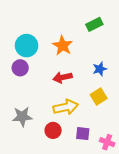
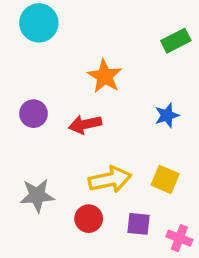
green rectangle: (94, 24) -> (176, 41), moved
cyan circle: (27, 46) -> (39, 23), moved
red arrow: (63, 77) -> (85, 124), moved
yellow square: (99, 96) -> (165, 179), moved, turned -35

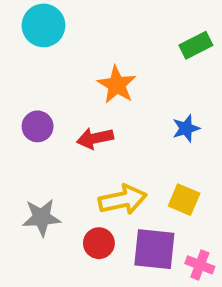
purple square: (138, 224) -> (154, 249), size x1.6

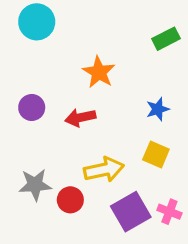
yellow square: (184, 200) -> (156, 155), moved
red circle: (99, 243) -> (70, 200), moved
purple square: (154, 249) -> (131, 212), turned -36
pink cross: (200, 265) -> (169, 212), moved

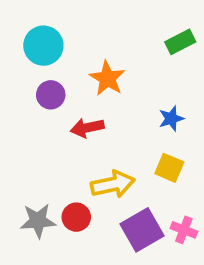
cyan circle: (37, 22) -> (43, 46), moved
purple circle: (32, 107) -> (51, 95), moved
gray star: (35, 185) -> (38, 221), moved

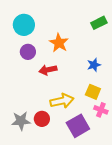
pink cross: (184, 230) -> (101, 110), moved

